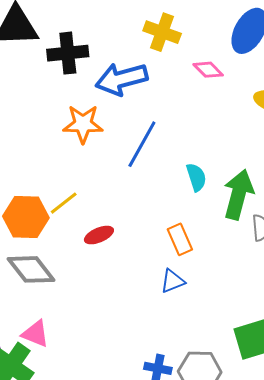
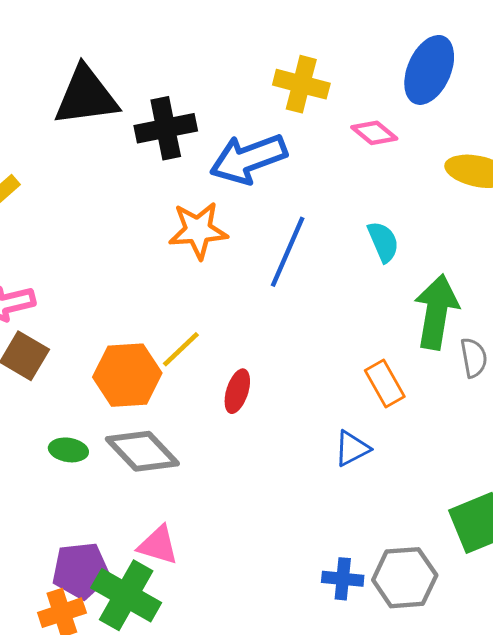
cyan semicircle: (196, 177) -> (383, 242), moved
red ellipse: (99, 235) -> (237, 391), turned -44
orange rectangle: (180, 239) -> (385, 384), moved

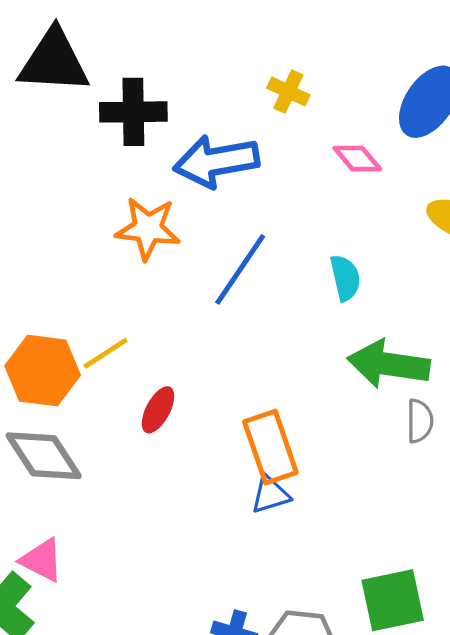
yellow cross: (301, 84) -> (288, 91), size x0.7
green arrow: (436, 312) -> (389, 364), turned -102
orange rectangle: (385, 384) -> (270, 447), moved, size x1.4

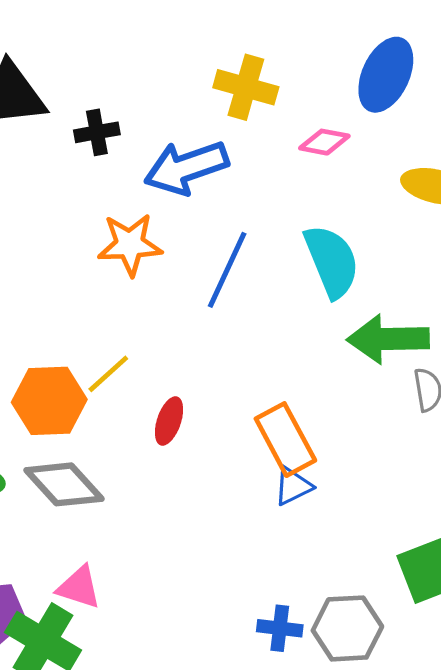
yellow cross: (288, 91) -> (246, 87), size x1.5
black cross: (133, 112) -> (97, 132), size x0.7
pink diamond: (357, 159) -> (324, 142), turned -30
cyan semicircle: (345, 278) -> (332, 261), size x1.6

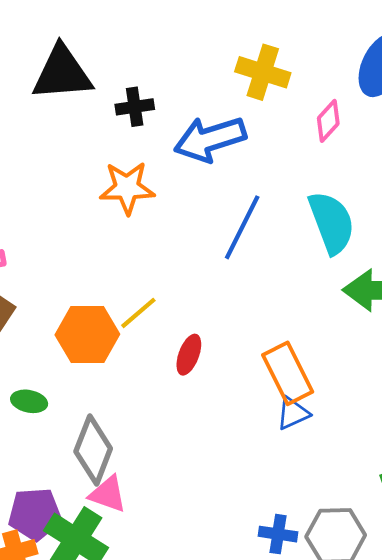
pink diamond: (324, 142) -> (328, 121), turned -60
orange star: (130, 244) -> (127, 188), moved
gray diamond: (64, 484) -> (93, 450), moved, turned 62

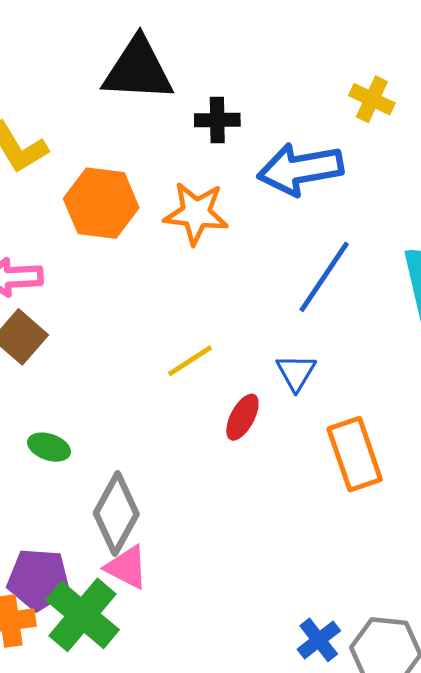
yellow cross: (263, 72) -> (372, 99), size x0.7
orange hexagon: (87, 335) -> (101, 203), moved
blue triangle: (293, 413) -> (296, 372), moved, turned -42
blue cross: (278, 534) -> (319, 640), turned 36

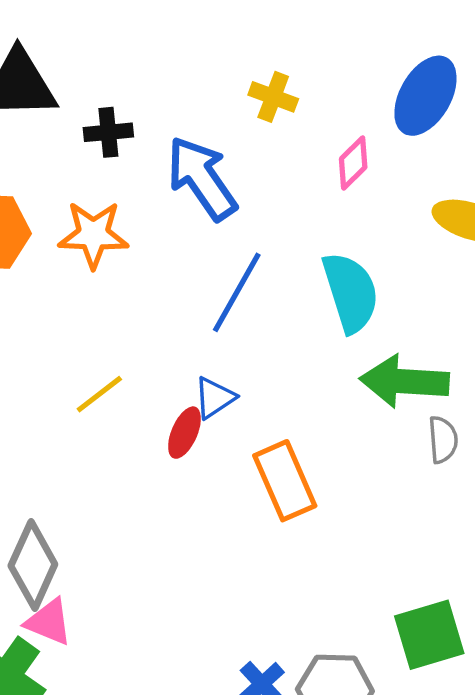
blue arrow: (300, 169) -> (202, 178), turned 70
blue triangle: (296, 372) -> (215, 398), turned 30
red ellipse: (242, 417) -> (184, 433), moved

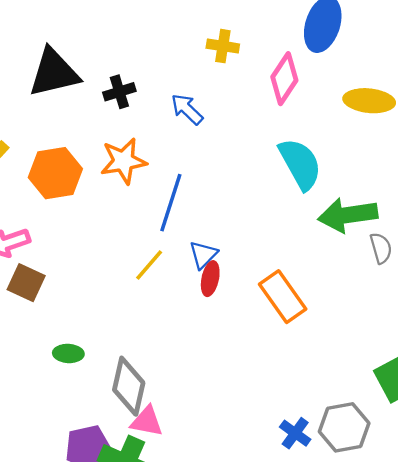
pink diamond: (353, 163) -> (284, 79), size x1.4
blue arrow: (202, 178) -> (187, 109), size x0.6
blue line: (237, 292) -> (171, 203), moved
blue triangle: (215, 398) -> (203, 255), moved

